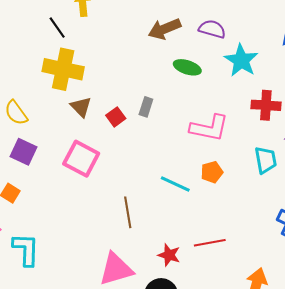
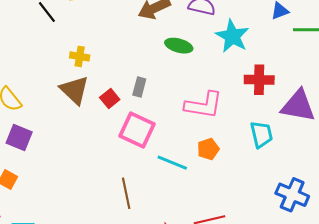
yellow cross: (63, 69) -> (80, 56), moved, size x0.5
brown triangle: (81, 107) -> (74, 90), size x1.4
pink square: (81, 159) -> (137, 130), moved

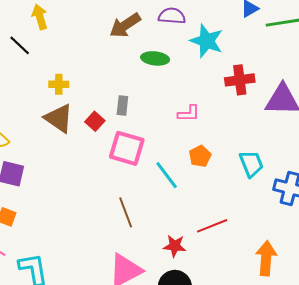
pink L-shape: (204, 105) -> (189, 113), size x0.6
cyan trapezoid: (261, 134) -> (251, 164), moved
cyan line: (172, 163) -> (167, 175), turned 40

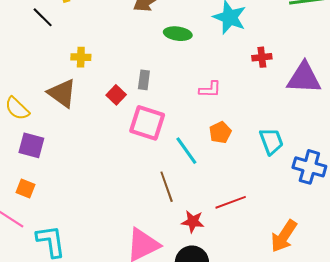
red cross: (240, 80) -> (262, 57), size x0.7
brown triangle: (59, 118) -> (62, 93), moved
brown line: (126, 212) -> (167, 187), moved
orange arrow: (266, 258) -> (284, 236), turned -152

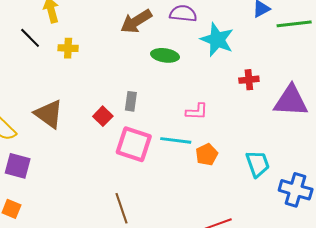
yellow cross: (81, 57) -> (68, 48), moved
cyan line: (186, 151) -> (176, 140), moved, turned -48
brown line: (167, 187) -> (121, 208), moved

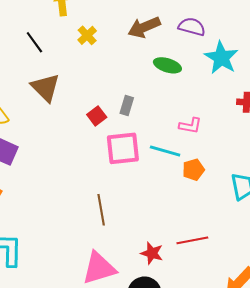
black line: (30, 38) -> (34, 42), moved
yellow cross: (68, 48) -> (87, 35), moved, turned 36
brown triangle: (49, 114) -> (45, 88), moved
pink square: (134, 144) -> (123, 148), turned -33

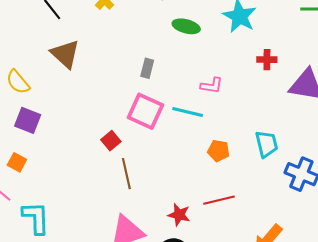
red square: (97, 116) -> (111, 141), moved
pink square: (123, 148) -> (145, 111), turned 33
orange pentagon: (193, 170) -> (218, 151), moved, turned 30

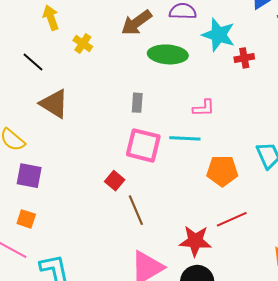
green ellipse: (186, 26) -> (168, 54), size x1.4
red cross: (267, 60) -> (244, 58), moved
orange pentagon: (218, 151) -> (222, 171), size x1.4
red star: (179, 215) -> (195, 241), size x1.4

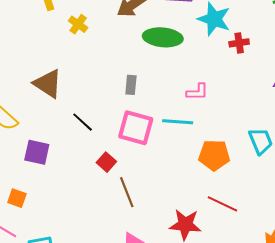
black line: (33, 62) -> (83, 122), moved
purple square: (29, 176) -> (37, 152), moved
red line: (232, 219) -> (222, 204), turned 48

